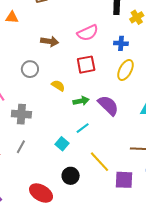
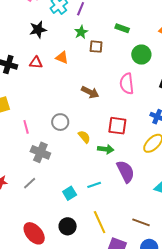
pink semicircle: (88, 33) -> (127, 84), moved, turned 90
gray circle: (30, 69) -> (60, 122), moved
green arrow: (81, 101) -> (106, 149), moved

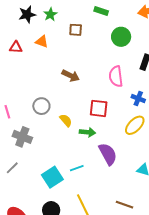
black star: (38, 30) -> (27, 14), moved
green star: (81, 32) -> (50, 14), moved
pink semicircle: (127, 84) -> (116, 76), moved
cyan square: (70, 193) -> (52, 177), size x1.5

